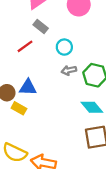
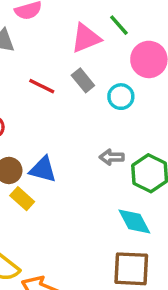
red line: (25, 46) -> (42, 86), moved, turned 49
cyan circle: (64, 47) -> (121, 97), moved

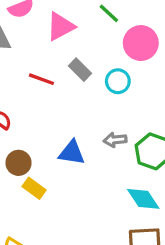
pink triangle: (86, 38) -> (61, 26), moved
blue triangle: (43, 169) -> (72, 153), moved

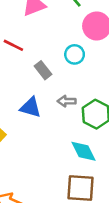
gray rectangle: (80, 70) -> (43, 70), moved

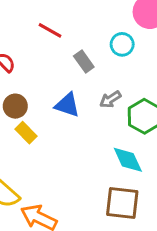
gray arrow: (67, 101) -> (110, 99), turned -36

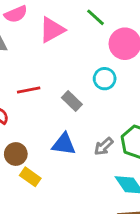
red line: (50, 30) -> (29, 90), moved, turned -30
gray arrow: (110, 99) -> (104, 146), moved

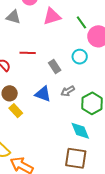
green line: (95, 17) -> (81, 22), moved
gray arrow: (104, 146) -> (68, 91), moved

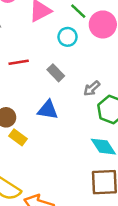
cyan circle: (80, 57) -> (68, 37), moved
gray arrow: (68, 91) -> (92, 88), moved

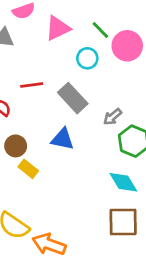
gray rectangle: (56, 73) -> (73, 98), size x1.5

